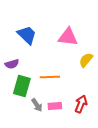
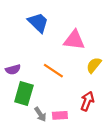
blue trapezoid: (27, 35) -> (38, 23), moved
orange line: (50, 77) -> (53, 71), moved, turned 36
red arrow: (81, 104) -> (87, 101), moved

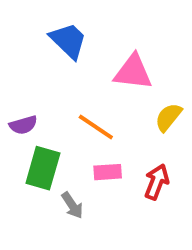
pink rectangle: (60, 115) -> (108, 172), moved

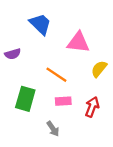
purple semicircle: (23, 125) -> (13, 54), moved
gray arrow: (72, 205) -> (53, 129), moved

